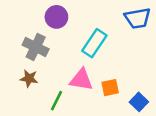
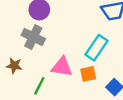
cyan rectangle: (94, 43) -> (97, 48), moved
gray cross: (36, 47) -> (33, 37), moved

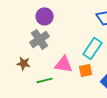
gray cross: (33, 37) -> (40, 39), turned 30
green line: (39, 86) -> (45, 80), turned 49

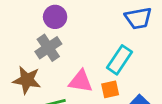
brown star: (24, 63) -> (27, 80), size x1.5

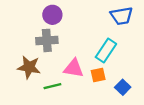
gray cross: (48, 48) -> (47, 40), turned 30

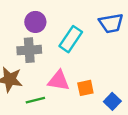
cyan rectangle: (106, 50) -> (71, 39), moved

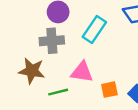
orange square: (85, 88) -> (109, 90), moved

